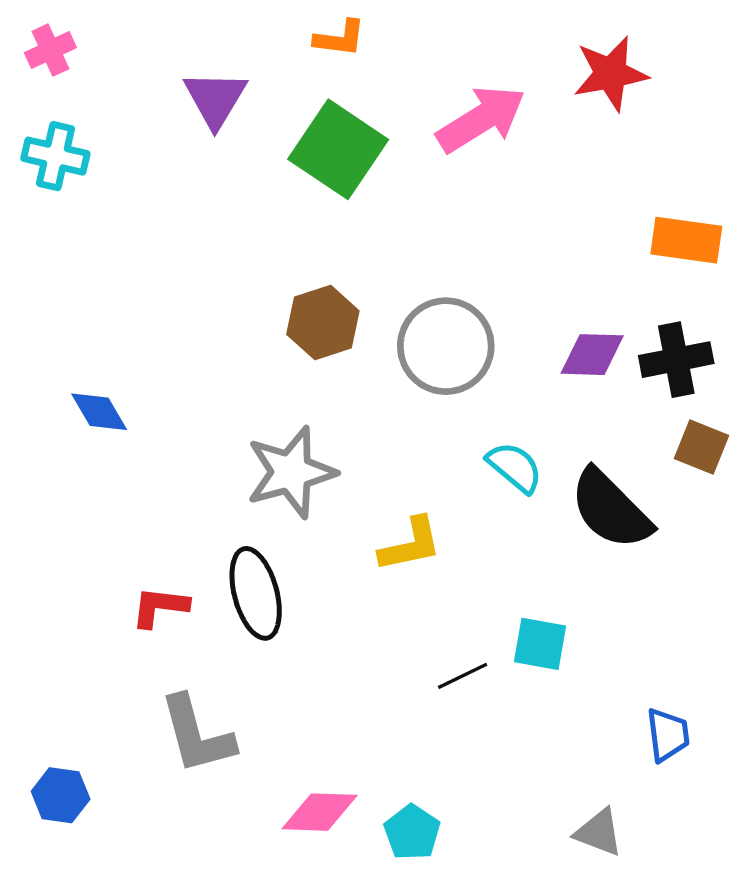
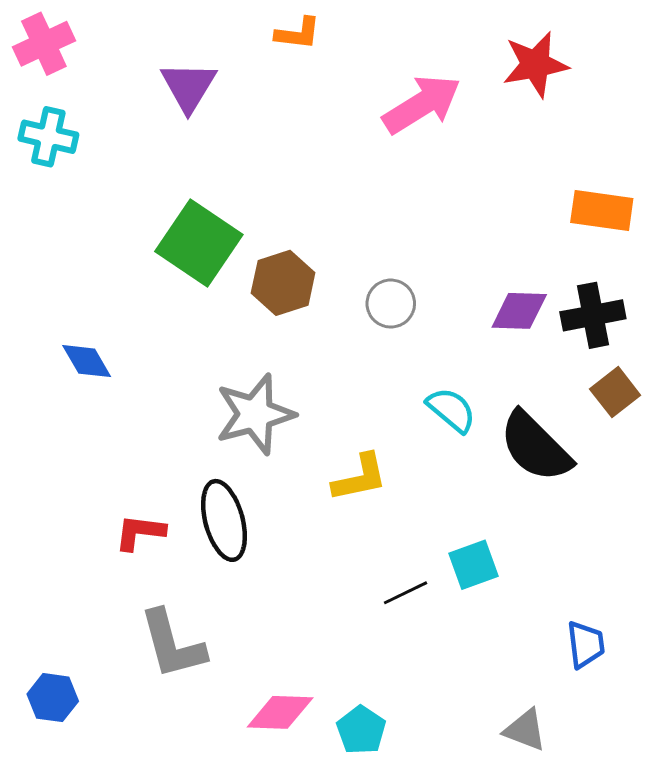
pink cross: (50, 50) -> (44, 44), size x1.4
green square: (338, 149) -> (199, 243), moved
gray circle: (446, 346) -> (391, 304), size x0.6
brown square: (701, 447) -> (615, 392), turned 30
cyan square: (540, 644) -> (473, 565), turned -30

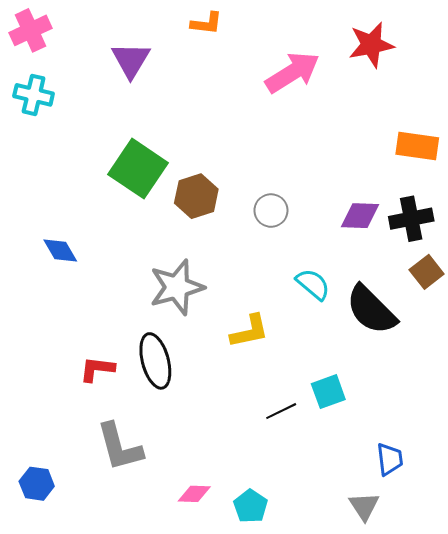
blue trapezoid: (586, 644) -> (390, 459), moved
pink diamond: (280, 712) -> (194, 494), size x0.7
gray triangle: (525, 730) -> (364, 506), turned 36

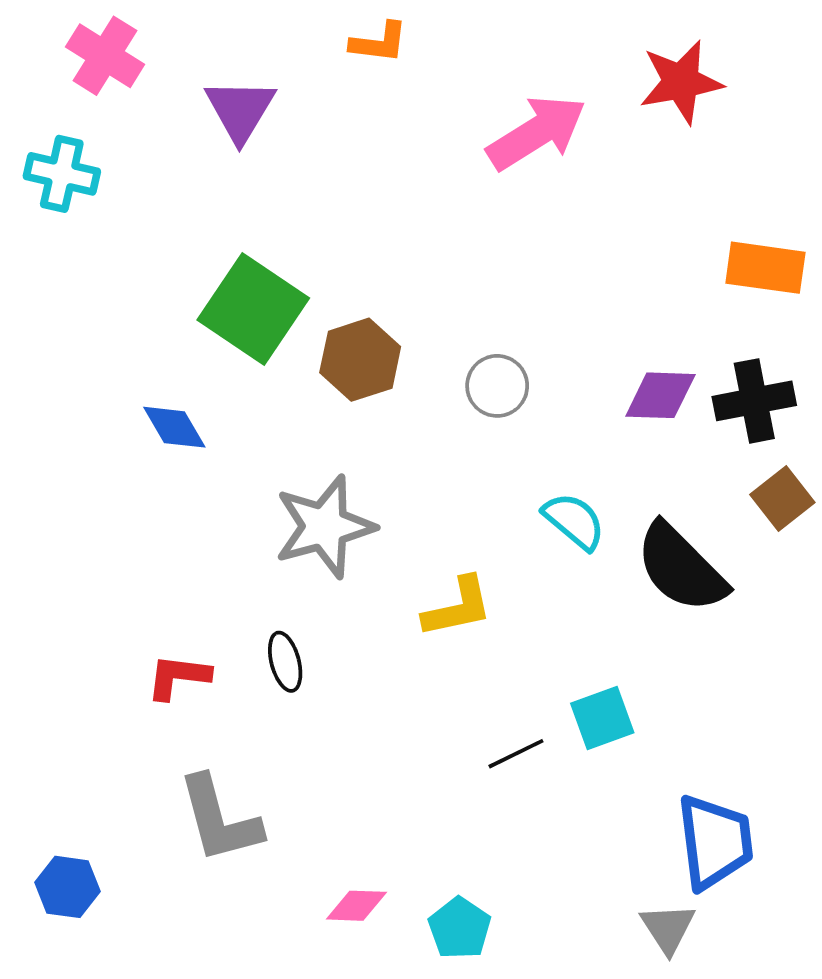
pink cross: (31, 30) -> (105, 56), moved, turned -33
blue diamond: (60, 250) -> (174, 427), moved
black ellipse: (155, 361) -> (285, 662), size x0.6
blue trapezoid: (390, 459) -> (715, 842), size x1.6

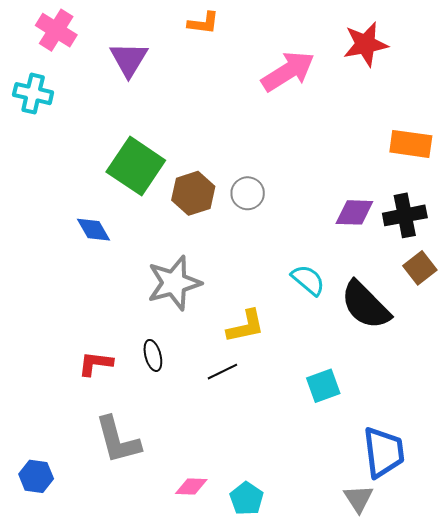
gray circle: (497, 386) -> (248, 193), moved
black line: (516, 754) -> (222, 372), moved

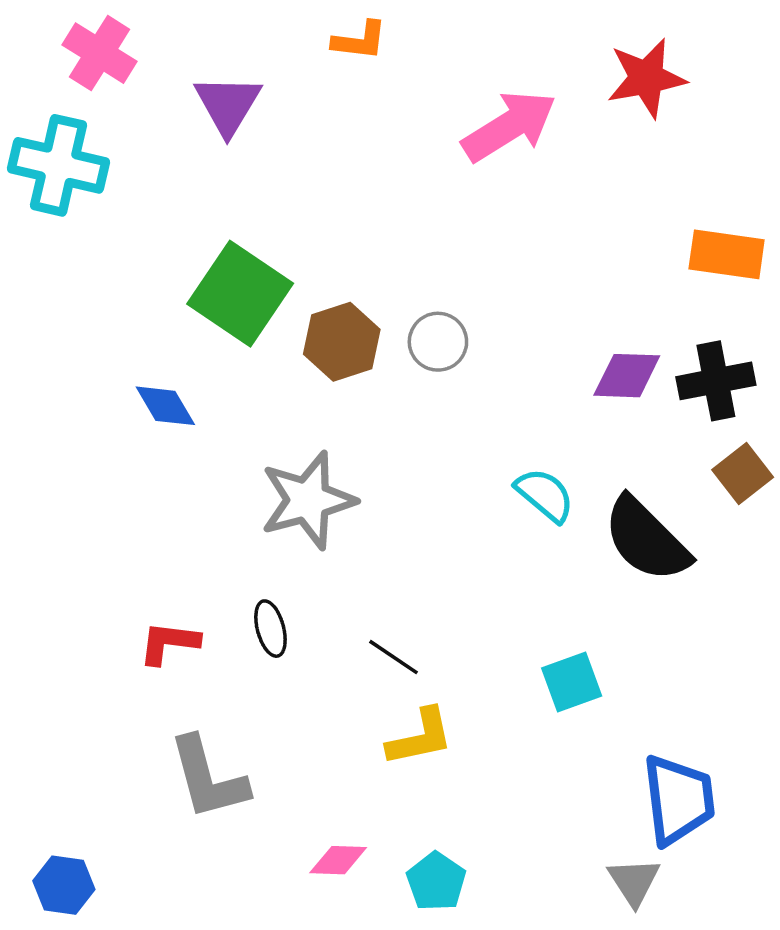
cyan cross: (33, 94) -> (58, 165), size x1.4
yellow L-shape: (246, 326) -> (420, 737), moved
black line: (222, 372) -> (393, 657), turned 60
blue hexagon: (36, 476) -> (64, 885), moved

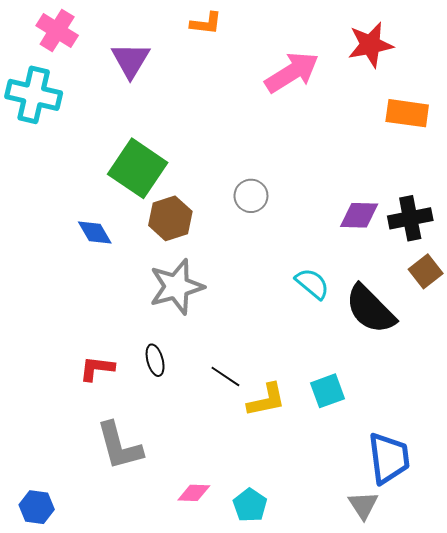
orange rectangle: (727, 254) -> (407, 113), moved
brown hexagon: (342, 342) -> (170, 218), moved
yellow L-shape: (420, 737) -> (266, 400), moved

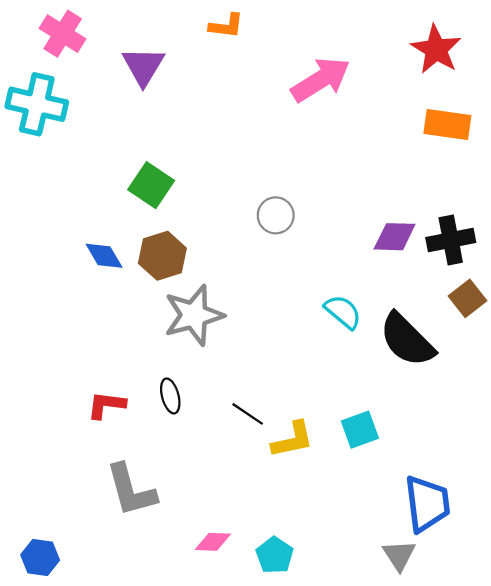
red star: (370, 45) -> (436, 49), moved, turned -30
green square: (138, 168) -> (151, 185), size x0.7
brown hexagon: (170, 218) -> (162, 256), moved

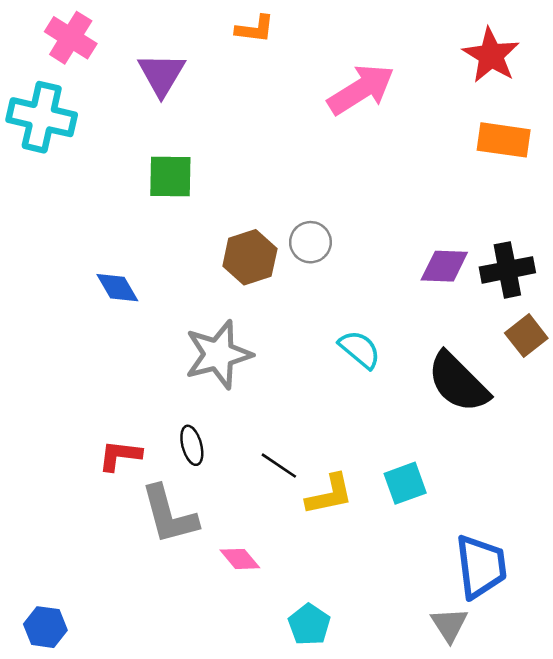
green square: (151, 185) -> (170, 177), moved, turned -33
brown hexagon: (162, 256) -> (250, 257), moved
cyan semicircle: (343, 312) -> (360, 349), moved
gray L-shape: (131, 490) -> (169, 515), moved
pink diamond: (213, 542) -> (240, 559), moved, turned 48

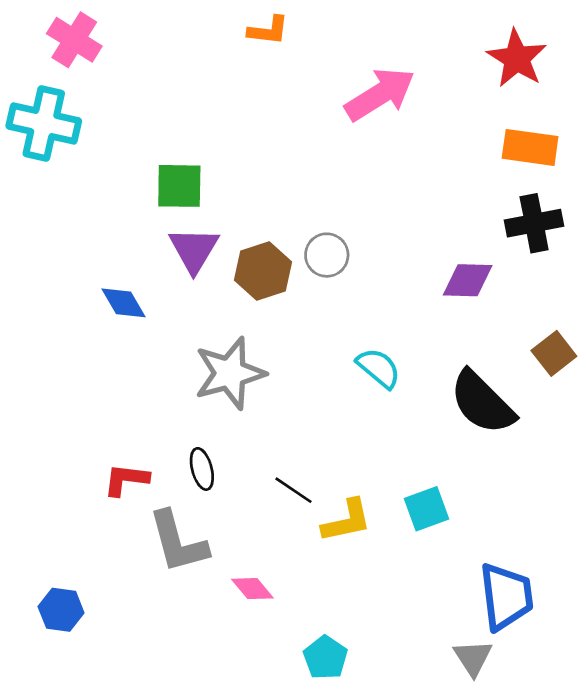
purple triangle: (162, 74) -> (194, 250), moved
black cross: (507, 270) -> (534, 223), moved
blue hexagon: (45, 627) -> (61, 610), moved

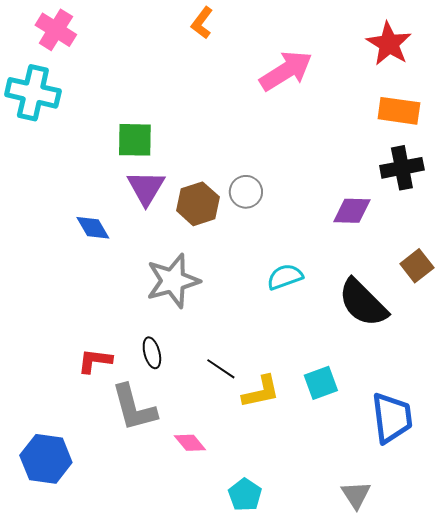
orange L-shape: (268, 30) -> (202, 23), turned 120
cyan semicircle: (379, 368) -> (285, 277), turned -60
blue trapezoid: (506, 597) -> (392, 418), moved
blue hexagon: (61, 610) -> (46, 459), size x1.5

